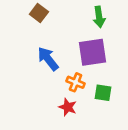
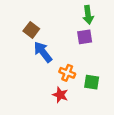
brown square: (39, 13) -> (31, 30), moved
purple square: (93, 52) -> (85, 37), moved, size x0.6

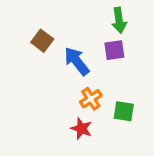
blue arrow: (43, 52) -> (77, 61), moved
orange cross: (67, 73) -> (91, 99), turned 35

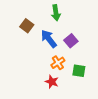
green arrow: (119, 20) -> (56, 13), moved
purple square: (114, 50) -> (71, 41), moved, turned -32

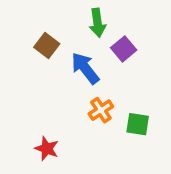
purple square: (71, 41) -> (124, 49), moved
red star: (52, 82) -> (47, 149), moved

